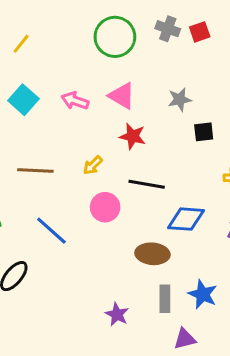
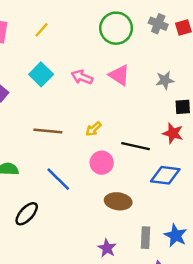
red star: (133, 136) -> (173, 133), moved
brown ellipse: (152, 254) -> (118, 201), moved

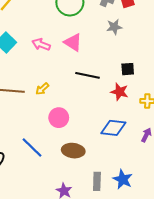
gray star: (165, 80) -> (114, 27), moved
yellow arrow: (94, 129) -> (42, 89), moved
black line: (135, 146) -> (88, 75), moved
blue line: (58, 179) -> (32, 148), moved

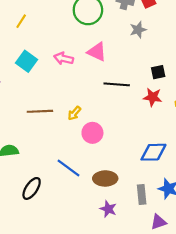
yellow arrow: (42, 89) -> (74, 113), moved
blue diamond: (113, 128) -> (153, 152), moved
brown ellipse: (73, 151) -> (105, 178), moved

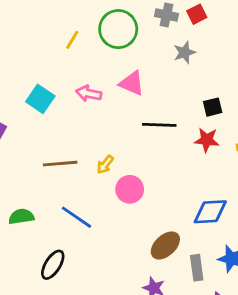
yellow line: (21, 21) -> (72, 40), moved
blue line: (69, 168) -> (77, 217), moved
brown ellipse: (105, 178) -> (165, 245), moved, turned -40

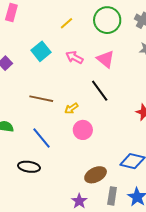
yellow line: (72, 40) -> (67, 23), moved
black line: (159, 125) -> (100, 91), moved, turned 35
black ellipse: (53, 265) -> (29, 167), moved, turned 50

